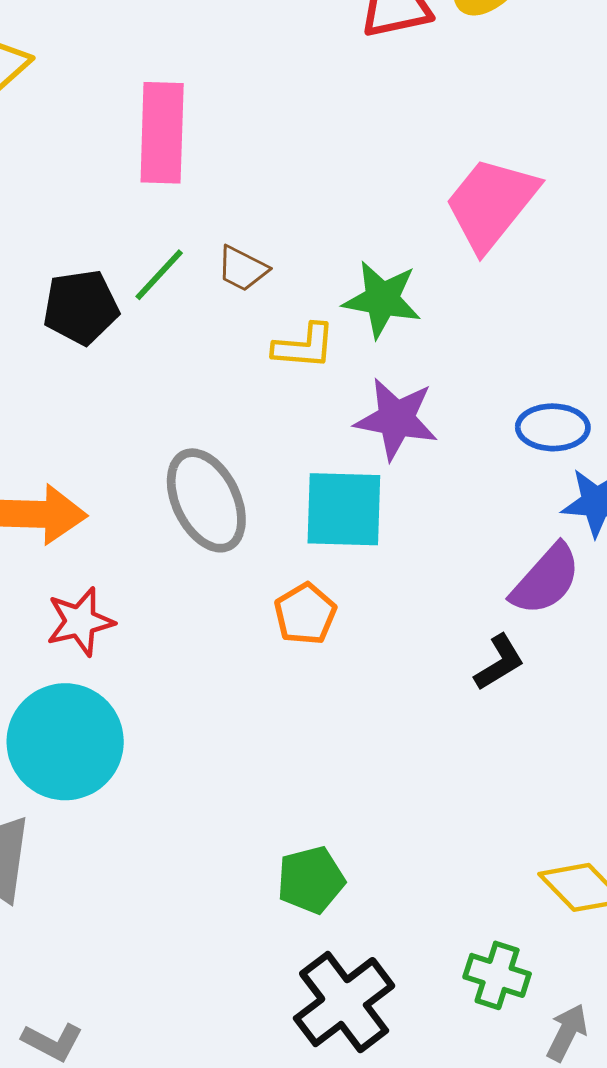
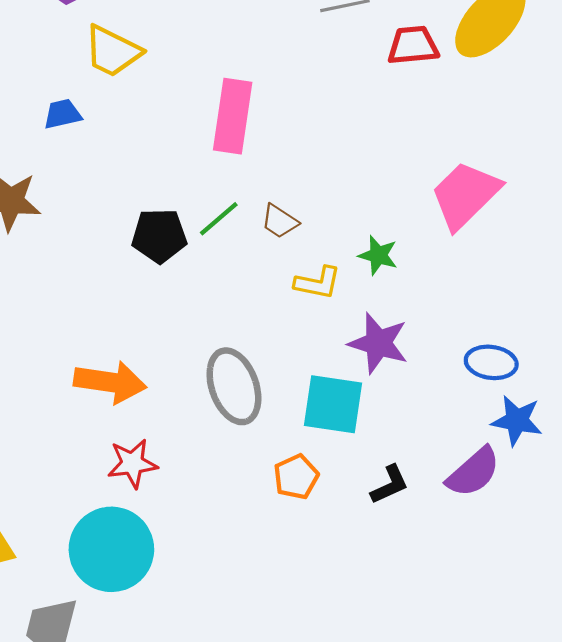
green star: (382, 299) -> (378, 255), size x0.7
black L-shape: (499, 662) -> (390, 485), moved

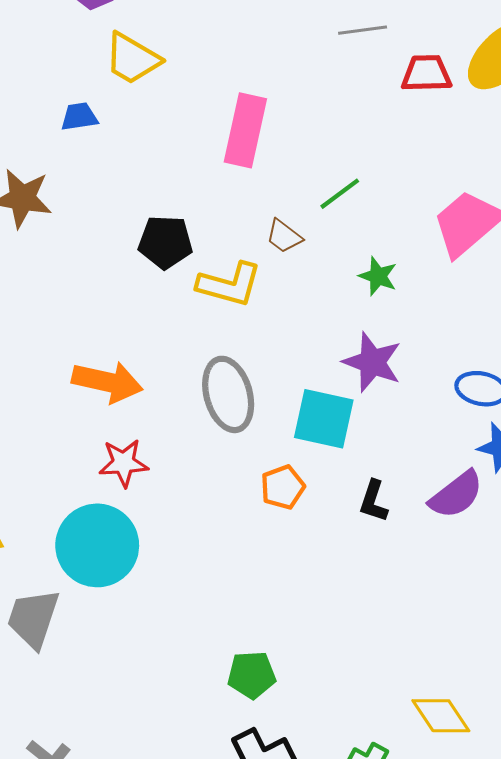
green line: (219, 219) -> (340, 194), moved
yellow L-shape: (318, 283) -> (229, 284), moved, size x1.4
black L-shape: (390, 485) -> (374, 501), turned 129

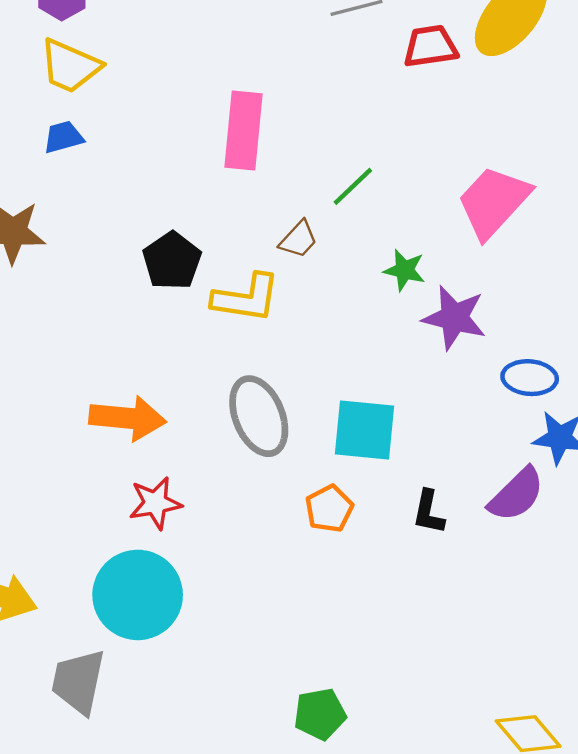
yellow trapezoid: (132, 59) -> (70, 66), moved
brown trapezoid: (284, 236) -> (298, 239), turned -78
black pentagon: (165, 242) -> (172, 261), turned -30
purple star: (372, 362) -> (454, 318), moved

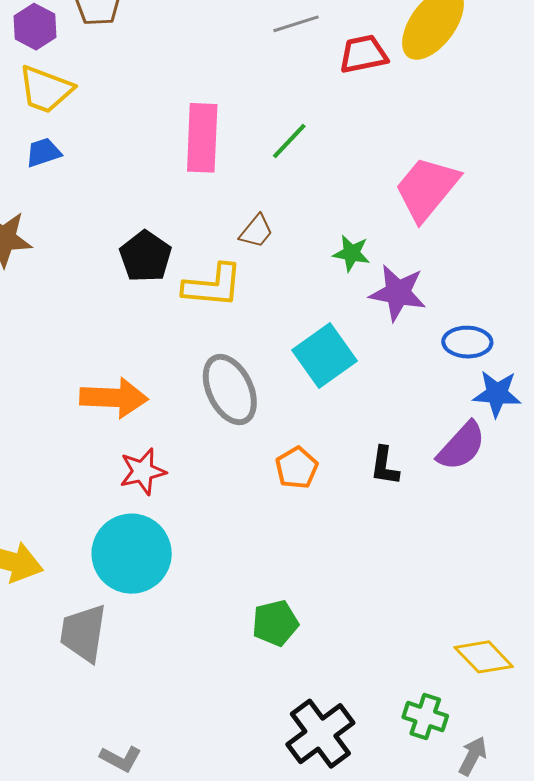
green line: (353, 186) -> (289, 141), moved
cyan square: (364, 430) -> (324, 356), moved, turned -38
green pentagon: (320, 714) -> (275, 623), moved

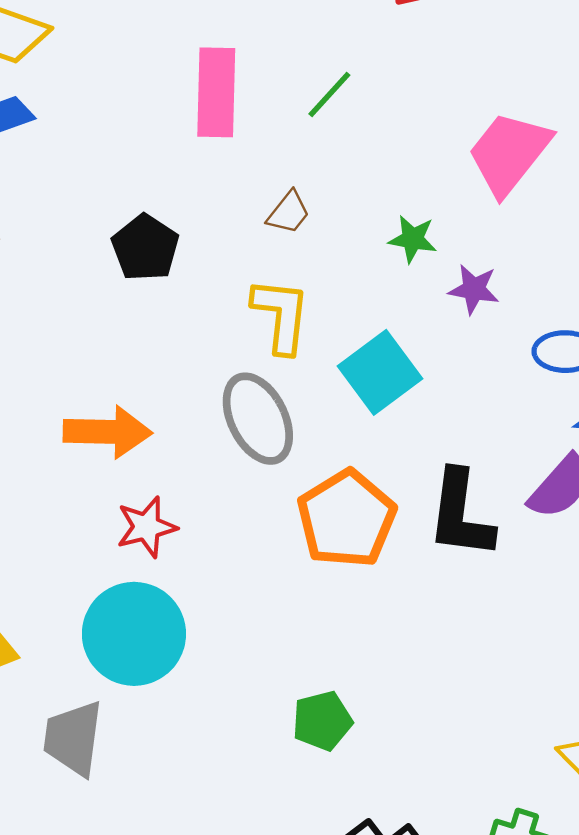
yellow L-shape: (213, 286) -> (281, 315), moved, turned -88
purple star: (398, 293) -> (474, 289), size x0.7
black L-shape: (385, 466) -> (461, 514), size x1.8
orange pentagon: (297, 468) -> (346, 519), size x1.8

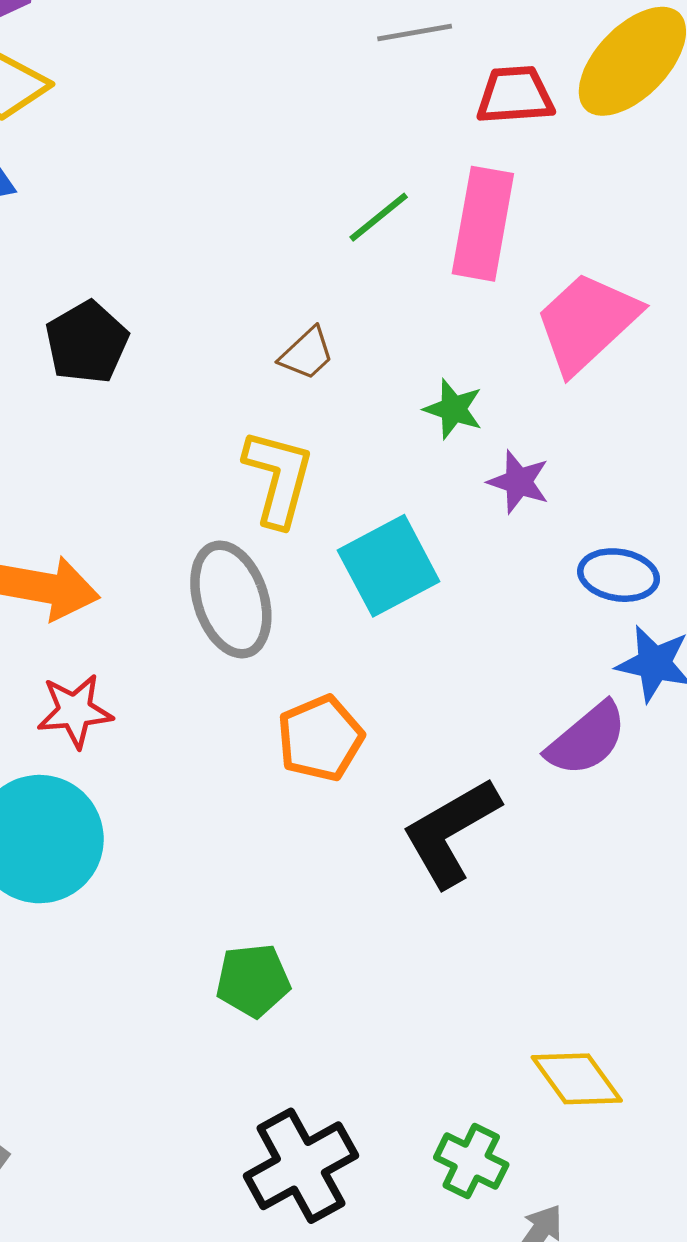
pink rectangle: (216, 92) -> (483, 224), moved
black pentagon: (145, 248) -> (87, 342), moved
black L-shape: (461, 514) -> (451, 832), moved, turned 44
orange pentagon: (346, 519) -> (320, 738), size x0.7

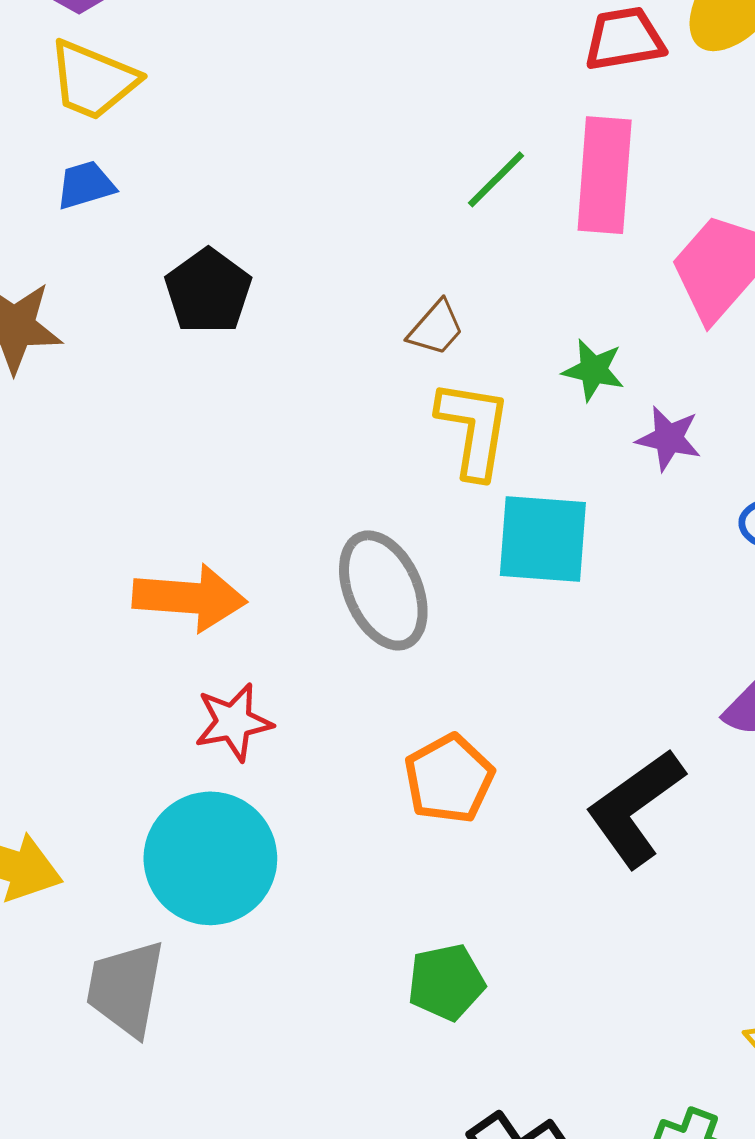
black pentagon: (87, 342) -> (208, 291), moved
yellow L-shape: (278, 478) -> (474, 429), moved
cyan square: (389, 566) -> (543, 539), turned 38
orange pentagon: (320, 738) -> (449, 779), moved

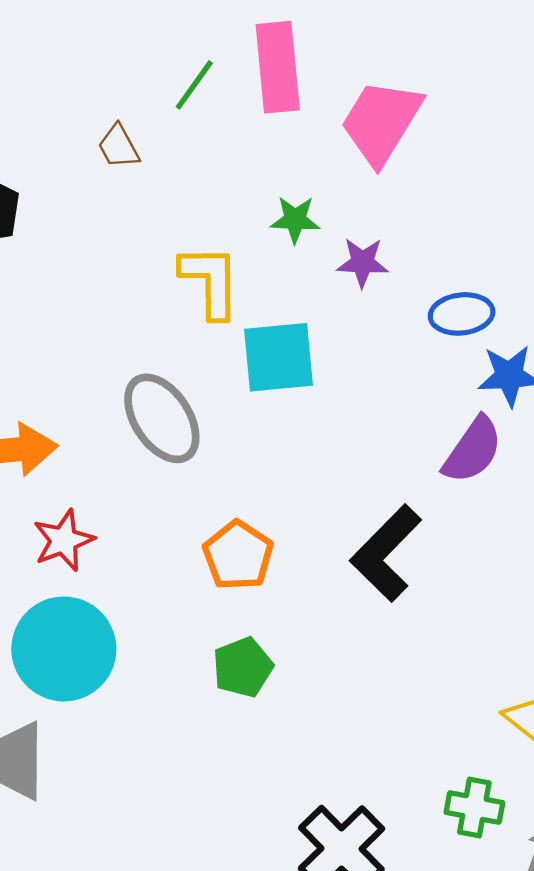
brown trapezoid: (436, 328) -> (119, 147), moved, turned 120
green pentagon: (446, 982) -> (243, 667), moved

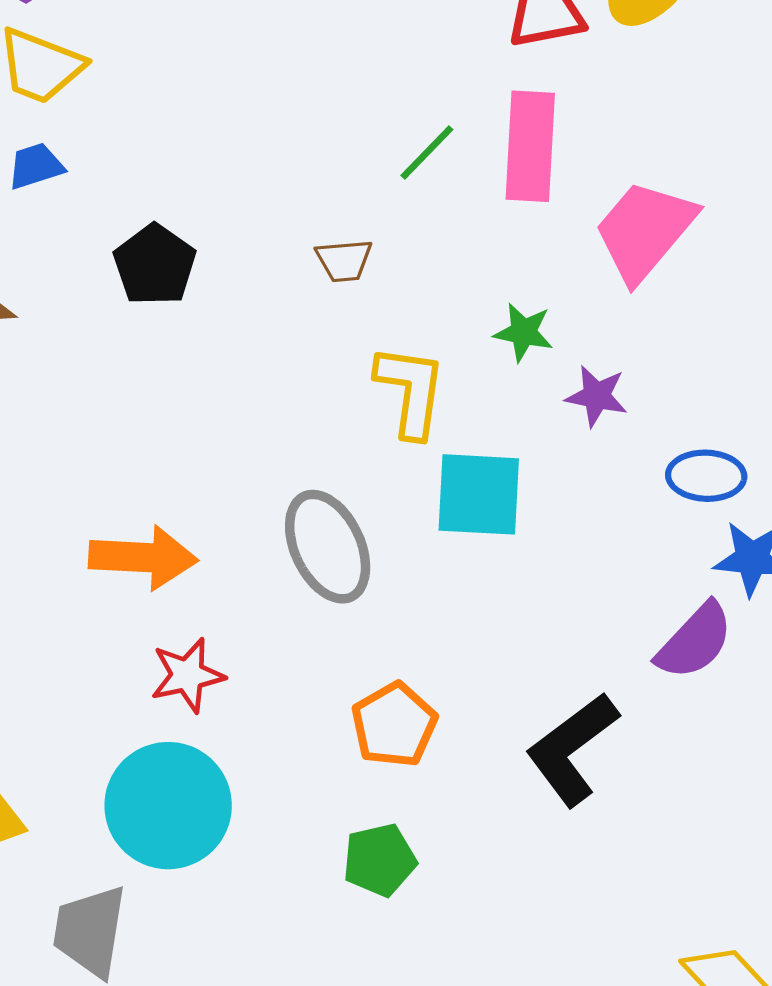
brown trapezoid: (119, 147) -> (344, 260), moved, turned -75

